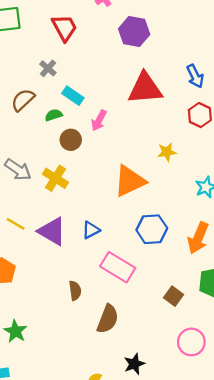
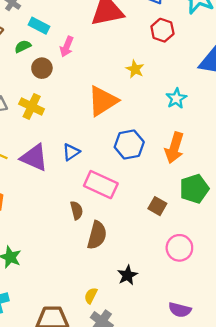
yellow star: (167, 152) -> (135, 69), turned -30
brown semicircle: (75, 291) -> (76, 210), moved

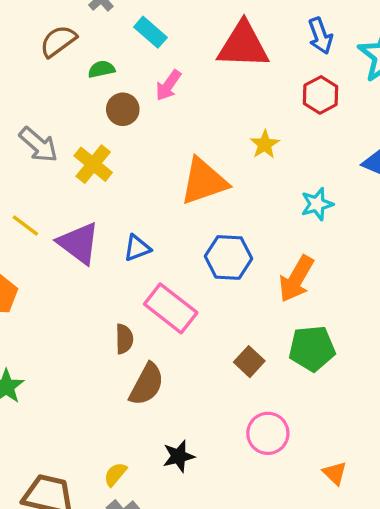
cyan rectangle: (39, 26) -> (150, 32), moved

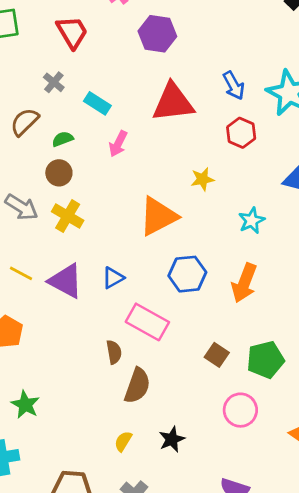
brown circle: (123, 109) -> (59, 173), moved
yellow star: (265, 144) -> (202, 179), turned 30
green pentagon: (312, 348) -> (266, 360), moved
yellow semicircle: (115, 474) -> (123, 441), moved

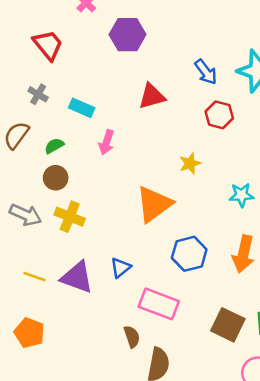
red triangle: (173, 102) -> (152, 96), size x0.7
cyan star: (252, 221) -> (241, 195), turned 30
brown square: (217, 355) -> (228, 325), size x1.5

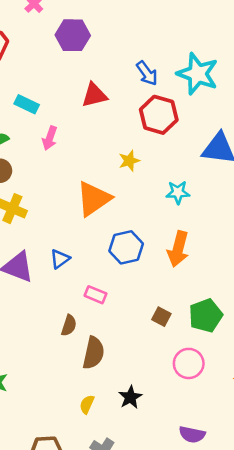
red hexagon: (219, 115) -> (159, 115), size x1.4
pink rectangle: (159, 304) -> (96, 295), size x0.6
brown square: (228, 325) -> (161, 317), size x0.6
brown semicircle: (132, 337) -> (69, 325), turned 35

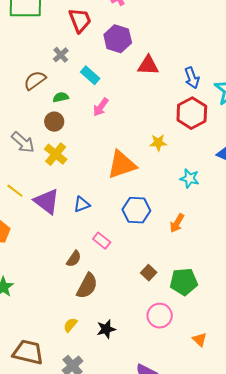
purple hexagon: (73, 35) -> (118, 39), moved
red triangle: (94, 95) -> (148, 65), moved
orange arrow: (178, 249) -> (177, 223), size x0.7

